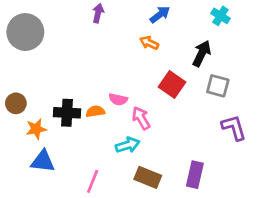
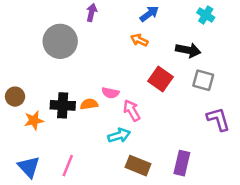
gray circle: (25, 32) -> (60, 41), moved
black arrow: (202, 54) -> (188, 50), turned 75
blue triangle: (43, 161) -> (29, 167), moved, turned 40
pink line: (93, 181) -> (68, 166), moved

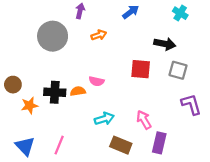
orange arrow: (139, 40) -> (99, 35), moved, turned 136
red square: (161, 79) -> (141, 69), turned -30
pink arrow: (132, 110) -> (144, 120), moved

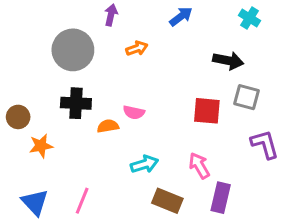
red square: (141, 69) -> (207, 111), moved
black cross: (55, 92) -> (76, 103), moved

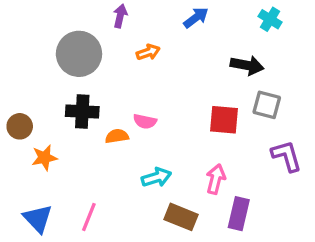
pink arrow: (199, 166) -> (216, 179), turned 44

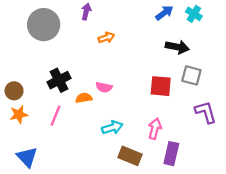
blue arrow: (196, 18) -> (164, 13), moved
gray circle: (79, 54) -> (44, 25), moved
black cross: (82, 111) -> (59, 80), turned -30
orange star: (44, 158) -> (19, 114), moved
pink line: (89, 217) -> (55, 116), moved

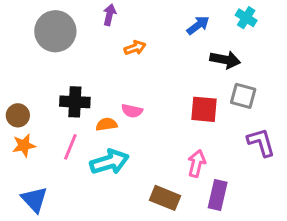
blue arrow: (164, 13) -> (198, 25), moved
black cross: (59, 80) -> (75, 102), turned 30
cyan arrow: (112, 127) -> (109, 162), moved, size x1.4

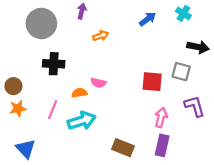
black arrow: (225, 60) -> (198, 47), moved
black cross: (75, 102) -> (54, 64), moved
pink arrow: (197, 163) -> (161, 117), moved

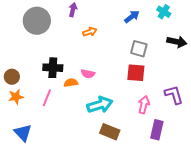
black cross: (54, 64) -> (53, 68), moved
gray square: (181, 72) -> (139, 49), moved
cyan arrow: (82, 121) -> (100, 105), moved
purple rectangle: (162, 145) -> (157, 130), moved

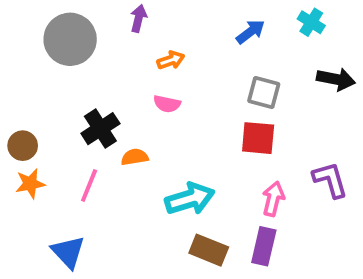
black cross: (53, 68) -> (100, 129), turned -36
pink semicircle: (88, 74) -> (167, 104), moved
purple rectangle: (157, 130) -> (264, 246), moved
blue triangle: (23, 133) -> (68, 252), moved

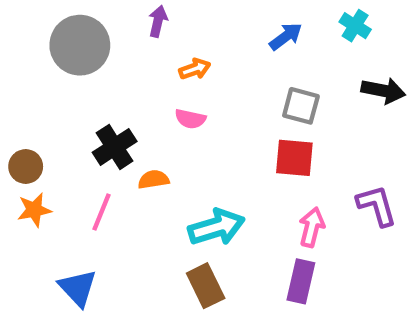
brown rectangle: (209, 250) -> (206, 286), moved, turned 42

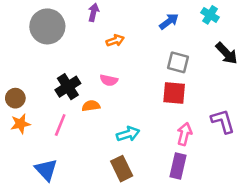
black arrow: (383, 91) -> (227, 53), turned 35
pink semicircle: (190, 119) -> (109, 80), moved
cyan arrow: (216, 227) -> (128, 134), size x0.7

